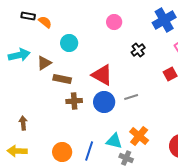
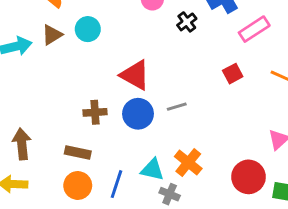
black cross: (138, 50) -> (187, 22), moved
brown triangle: (44, 63) -> (52, 35), moved
brown rectangle: (62, 79) -> (78, 152), moved
brown arrow: (23, 123) -> (22, 144), size x1.5

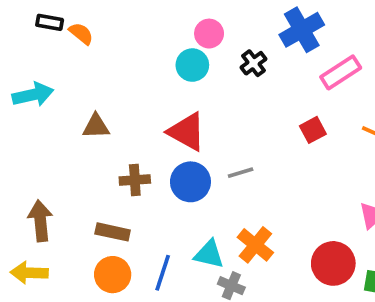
cyan circle: (88, 29) -> (192, 65), moved
brown triangle: (52, 35) -> (96, 126), moved, turned 30

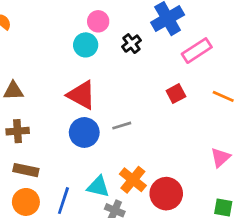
brown cross: (135, 180) -> (18, 131), moved
red circle: (333, 263) -> (166, 194), moved

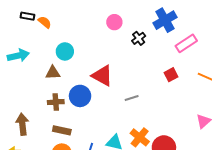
cyan circle: (86, 45) -> (65, 51), moved
blue circle: (84, 132) -> (80, 96), moved

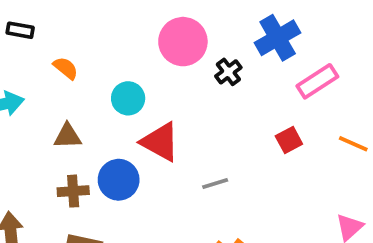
orange semicircle: (45, 22) -> (66, 68), moved
pink circle: (114, 22) -> (183, 42), size x1.6
cyan circle: (65, 51) -> (128, 98), moved

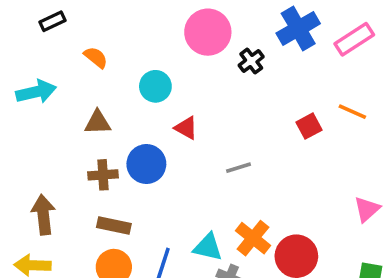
black rectangle: (20, 30) -> (52, 21), turned -35
pink rectangle: (317, 81) -> (354, 39), moved
red triangle: (160, 142) -> (186, 128), size x0.6
orange line: (353, 144) -> (352, 112), moved

